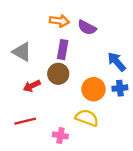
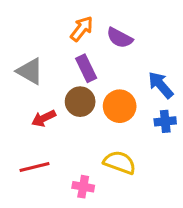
orange arrow: (59, 21) -> (82, 29), turned -60
purple rectangle: (63, 50) -> (86, 68), turned -36
orange circle: (93, 89) -> (120, 106), moved

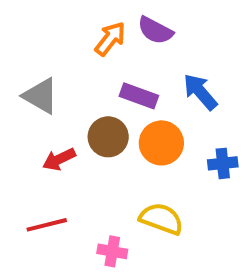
purple semicircle: (120, 38) -> (155, 30), moved
purple rectangle: (86, 68) -> (139, 96), moved, turned -44
blue arrow: (161, 85) -> (200, 92), moved

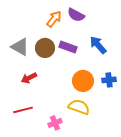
brown circle: (108, 137) -> (45, 48), moved
orange circle: (161, 143) -> (83, 81), moved
pink cross: (112, 251) -> (55, 123), turned -32

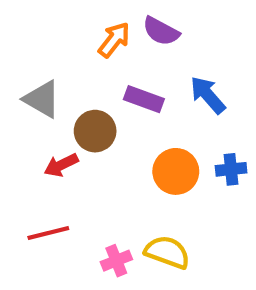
brown circle: (45, 48) -> (95, 131), moved
yellow semicircle: (79, 107) -> (167, 252), moved

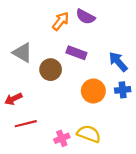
blue arrow: (208, 95) -> (118, 62), moved
red arrow: (61, 165) -> (13, 99), moved

